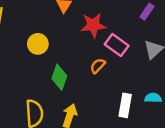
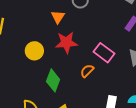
red star: (93, 25) -> (66, 43), moved

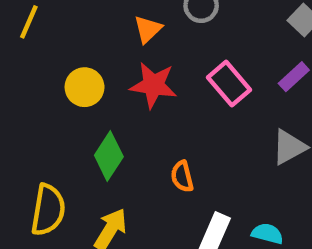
pink rectangle: (104, 53) -> (229, 84), moved
orange semicircle: (87, 71) -> (182, 176), moved, turned -72

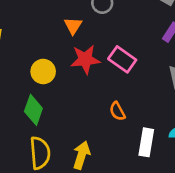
pink rectangle: (229, 84) -> (122, 59), moved
green diamond: (109, 156) -> (33, 110), moved

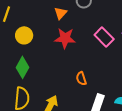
pink rectangle: (122, 59) -> (104, 37), moved
yellow circle: (43, 72) -> (24, 35), moved

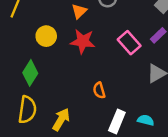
yellow circle: (24, 35) -> (46, 36), moved

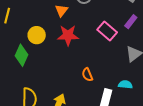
green diamond: (30, 73) -> (22, 55), moved
cyan semicircle: (146, 120) -> (125, 85), moved

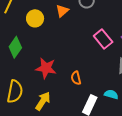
yellow circle: (37, 35) -> (35, 18), moved
red star: (68, 35) -> (46, 68), moved

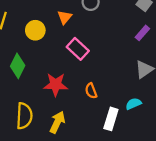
pink rectangle: (103, 39) -> (78, 49), moved
cyan semicircle: (111, 94) -> (133, 104), turned -32

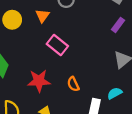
yellow circle: (35, 30) -> (12, 20), moved

